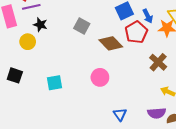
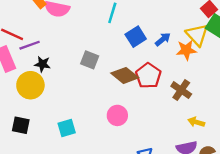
blue arrow: (148, 16) -> (163, 39), turned -96
red pentagon: (136, 32) -> (148, 76), moved
yellow circle: (28, 42) -> (30, 85), size x1.5

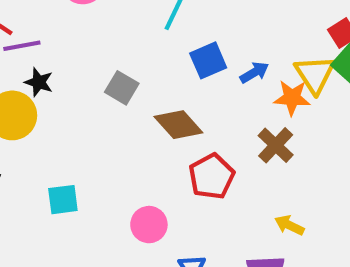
red pentagon: (148, 76) -> (212, 176), moved
brown cross: (181, 90) -> (276, 145), moved
pink circle: (117, 115) -> (149, 225), moved

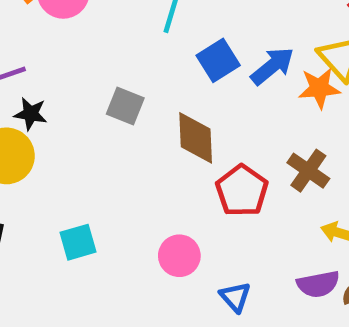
blue arrow: (254, 72) -> (272, 66), size x1.4
brown diamond: (178, 125) -> (196, 138), turned 48
brown cross: (276, 145) -> (308, 171), moved

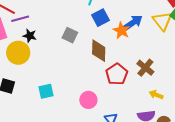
blue square: (218, 60) -> (100, 18), moved
orange star: (319, 88) -> (121, 30), moved, turned 30

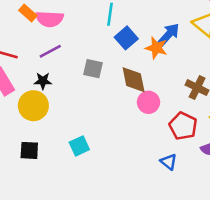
purple line: (20, 19) -> (50, 51), moved
red pentagon: (117, 74) -> (183, 126), moved
pink circle: (88, 100) -> (148, 102), moved

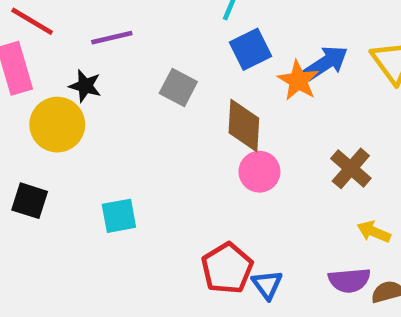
red pentagon: (183, 126) -> (227, 268), moved

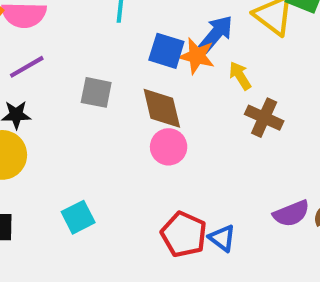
blue square: (250, 49) -> (166, 51), moved, turned -30
pink circle: (259, 172) -> (169, 147), moved
yellow arrow: (374, 232) -> (240, 76), moved, turned 52

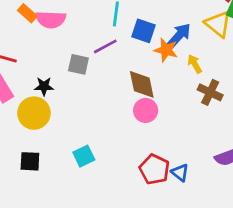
blue square: (166, 51) -> (144, 31), moved
purple line: (27, 67) -> (105, 46), moved
gray square: (96, 92) -> (78, 64), moved

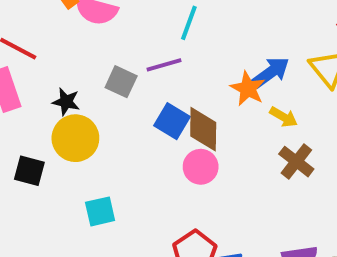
blue square: (144, 31) -> (172, 121), moved
yellow arrow: (195, 64) -> (284, 117), turned 138
yellow circle: (34, 113) -> (75, 138), moved
black square: (30, 161) -> (29, 171), moved

